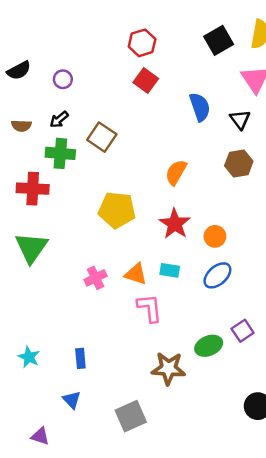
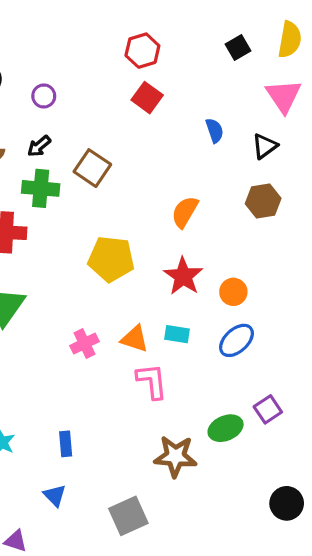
black square: (219, 40) -> (238, 47), size x0.7
blue semicircle: (200, 107) -> (215, 130), size x0.7
black triangle: (240, 119) -> (265, 146), turned 30

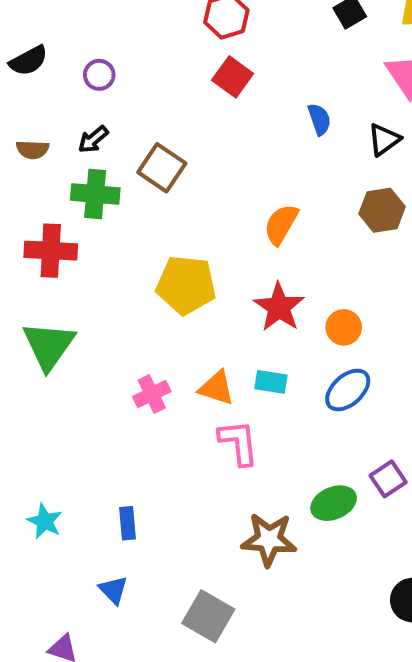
gray square: (128, 516) -> (208, 616), turned -36

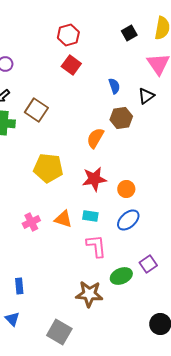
brown hexagon: (382, 210) -> (121, 118), moved
red star: (279, 307) -> (94, 179), turned 30
pink L-shape: (239, 443) -> (96, 246), moved

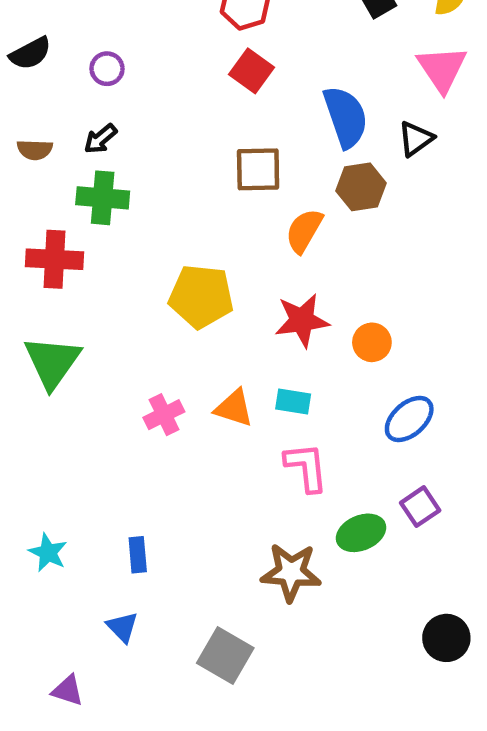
blue semicircle: (114, 86) -> (346, 117), size x1.8
brown square: (36, 110) -> (258, 169), moved, turned -35
blue ellipse: (128, 220) -> (409, 419), moved

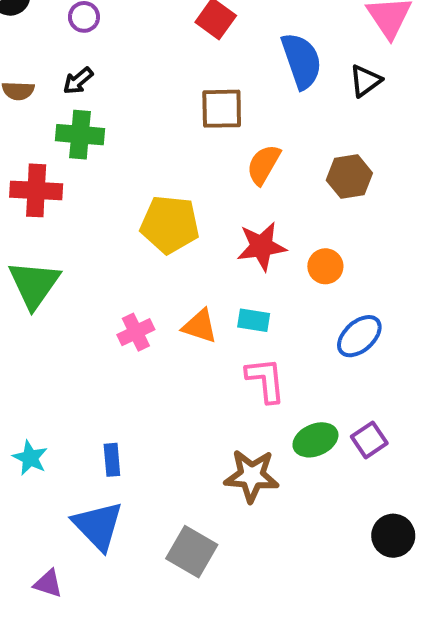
brown hexagon: (361, 187) -> (349, 177), moved
purple square: (420, 507) -> (369, 440), moved
blue triangle: (122, 627) -> (98, 526), size x1.8

